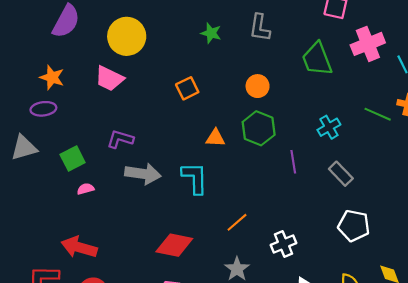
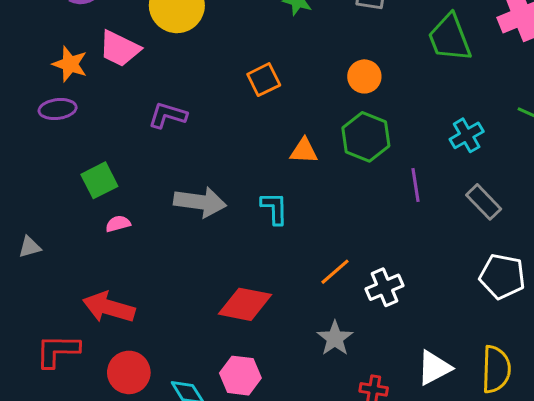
pink trapezoid: (109, 79) -> (120, 49), moved
purple L-shape: (120, 139) -> (168, 115), moved
gray triangle: (24, 148) -> (30, 247), moved, size x0.6
cyan L-shape: (195, 178) -> (274, 208), size x0.7
white cross: (284, 244) -> (384, 287), moved

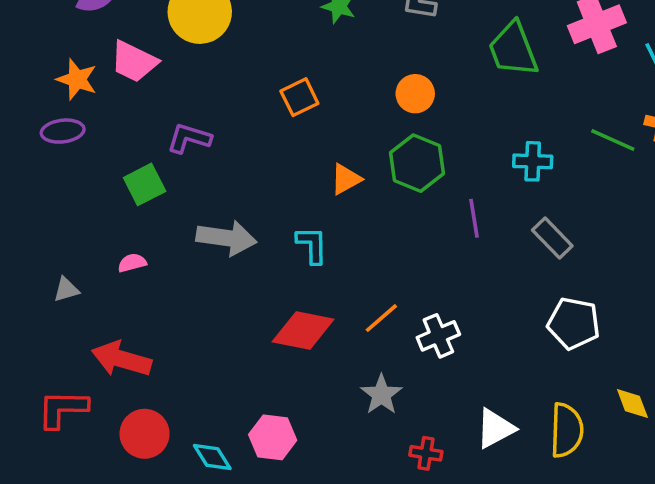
cyan cross: (467, 135) -> (533, 161), turned 32
orange triangle: (304, 151) -> (346, 179), turned -32
green square: (99, 180) -> (145, 184), moved
gray triangle: (30, 247) -> (66, 290), moved
red diamond: (245, 304) -> (303, 331), moved

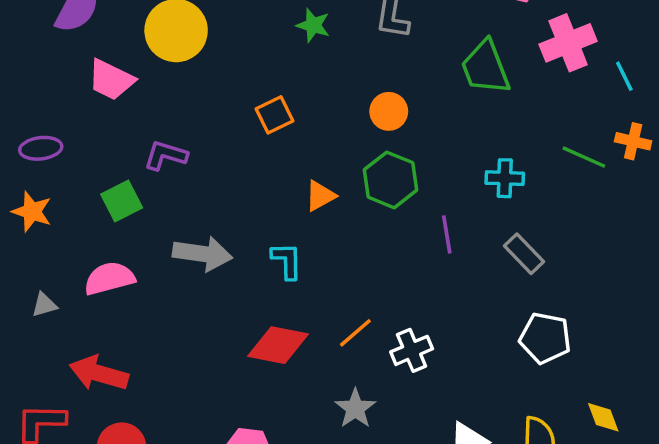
orange star: (77, 79) -> (32, 212), moved
pink semicircle: (132, 263) -> (109, 278), size x1.8

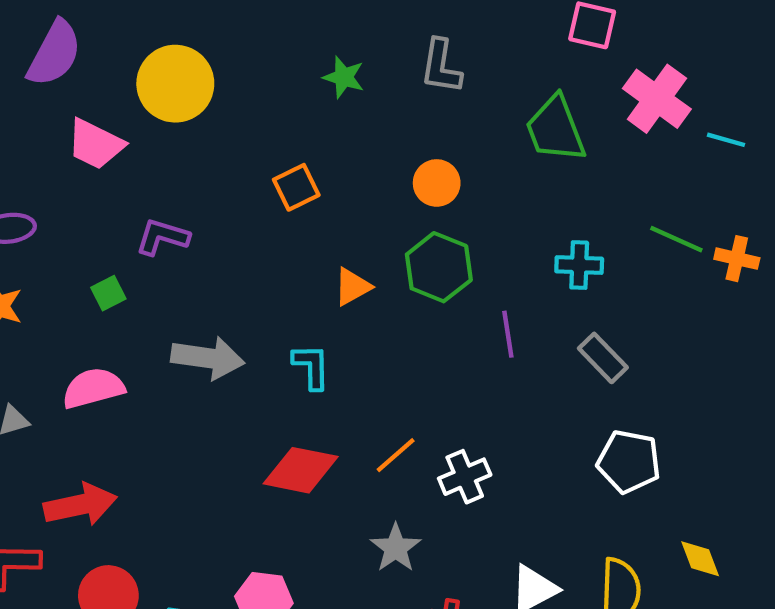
pink cross: (568, 43) -> (657, 99), turned -32
cyan line: (624, 76) -> (726, 140), turned -48
orange cross: (633, 141) -> (737, 259), moved
green square: (122, 201) -> (108, 293), size x0.7
red arrow: (99, 373) -> (80, 505), turned 152

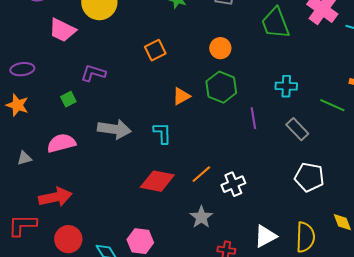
green line: (676, 239) -> (332, 105), moved

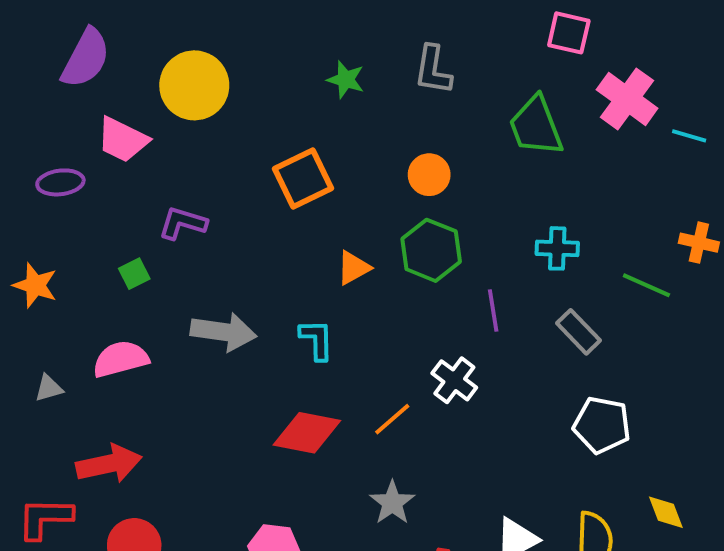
orange square: (155, 50) -> (303, 179), size x1.4
purple ellipse: (22, 69) -> (60, 182), moved
white cross: (233, 184) -> (454, 380), moved, turned -30

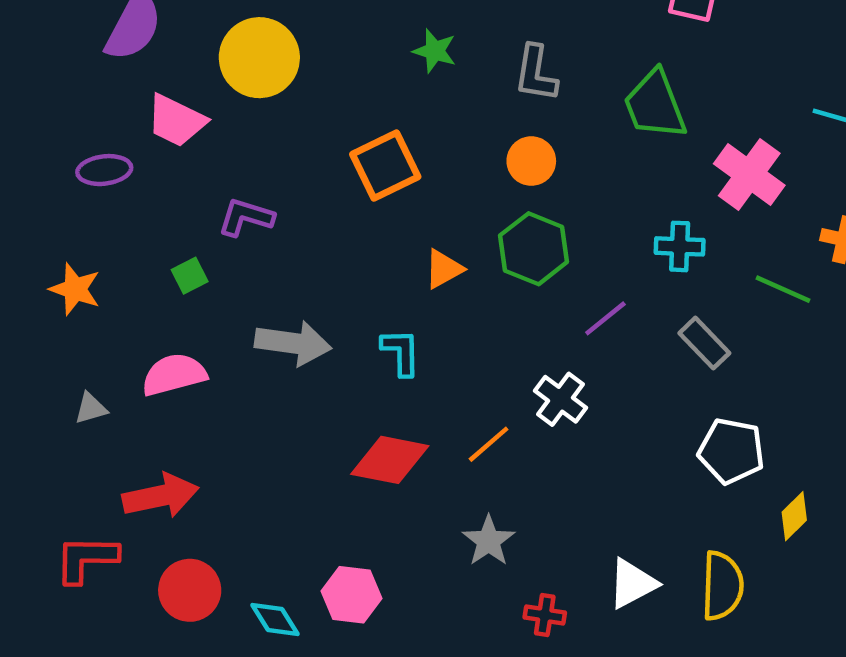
gray L-shape: (433, 70) -> (536, 73), moved
pink cross: (627, 99) -> (749, 175), moved
purple line: (493, 310) -> (605, 318), turned 60
yellow diamond: (666, 512) -> (794, 516), moved, turned 66

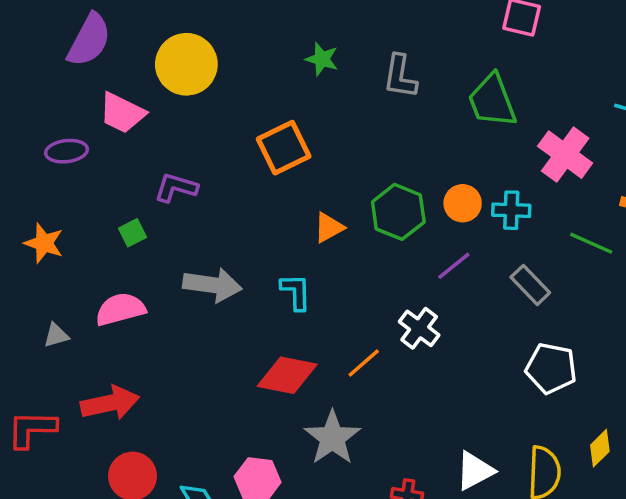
orange circle: (531, 161) -> (463, 203), moved
yellow diamond: (794, 516) -> (600, 448), moved
gray star: (489, 541) -> (332, 438), moved, size x1.4
red L-shape: (86, 559) -> (32, 429), moved

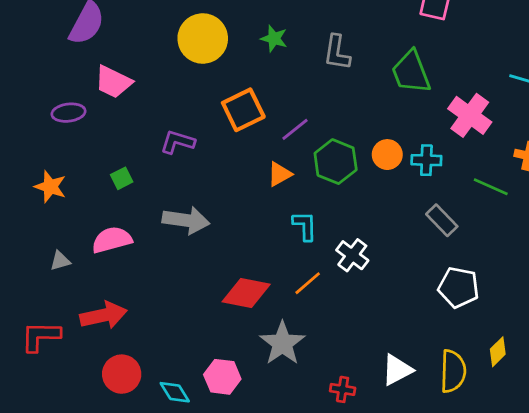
yellow circle: (186, 64) -> (203, 39), moved
purple L-shape: (176, 188) -> (178, 142), moved
purple line: (454, 266) -> (295, 129), moved
cyan L-shape: (296, 292) -> (305, 226), moved

